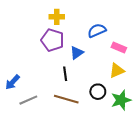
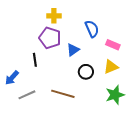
blue semicircle: (97, 31) -> (92, 29), turned 90
black line: (65, 74) -> (35, 60), moved
black circle: (98, 92) -> (86, 72), moved

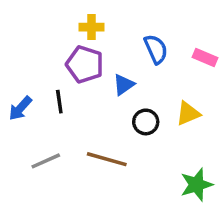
pink rectangle: (113, 45) -> (205, 58), moved
blue arrow: (12, 78) -> (20, 108), moved
green star: (115, 95) -> (197, 185), moved

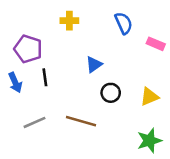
blue semicircle: (156, 49) -> (124, 23), moved
purple pentagon: (85, 64) -> (28, 49), moved
blue arrow: (20, 108) -> (15, 82), turned -66
yellow triangle: (188, 113) -> (149, 97), moved

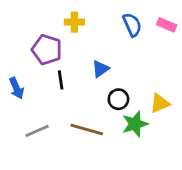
pink rectangle: (156, 44) -> (167, 25), moved
purple pentagon: (28, 49) -> (47, 50), moved
black line: (45, 77) -> (61, 80), moved
green star: (149, 141) -> (135, 124), moved

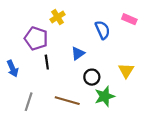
yellow cross: (74, 22) -> (58, 17), turned -32
blue semicircle: (132, 25) -> (103, 30), moved
yellow triangle: (160, 103) -> (126, 71), moved, turned -35
gray line: (37, 131) -> (29, 102), turned -48

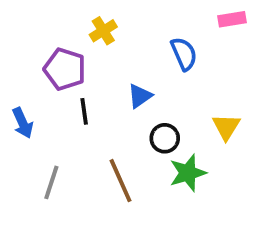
pink rectangle: (129, 19) -> (232, 19), moved, turned -32
brown line: (67, 101) -> (121, 181), turned 50

